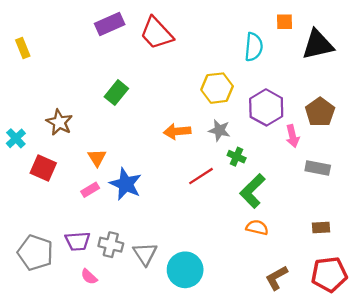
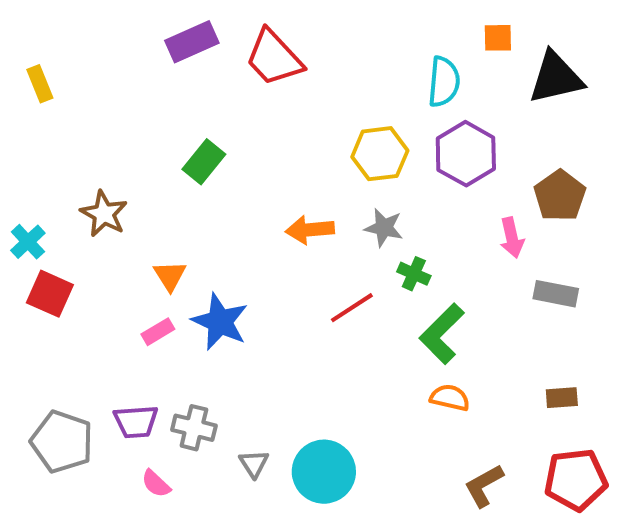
purple hexagon: (266, 107) -> (466, 154), moved
red square: (43, 168) -> (50, 294), moved
gray triangle: (145, 254) -> (254, 464), moved, size x0.7

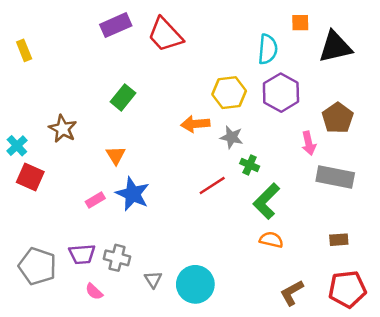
orange arrow: (310, 230) -> (195, 124), moved
orange triangle: (170, 276) -> (116, 155), moved
gray rectangle: (556, 294) -> (335, 177), size x1.4

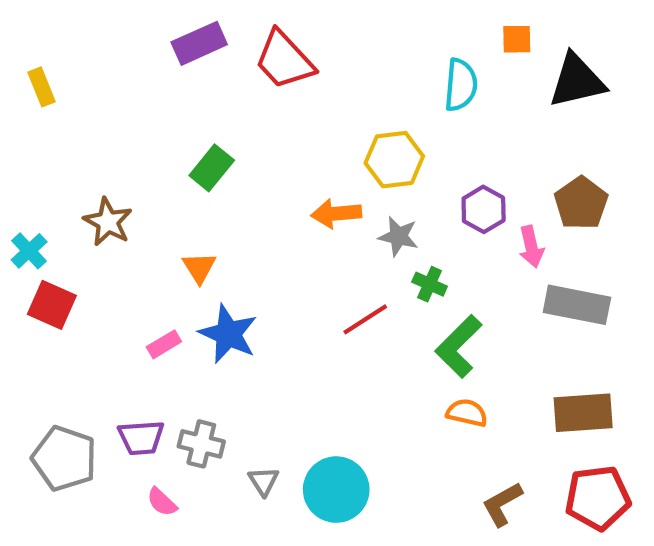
purple hexagon: (281, 93) -> (484, 209), moved, size x0.7
brown rectangle: (339, 240) -> (583, 413), size x1.8

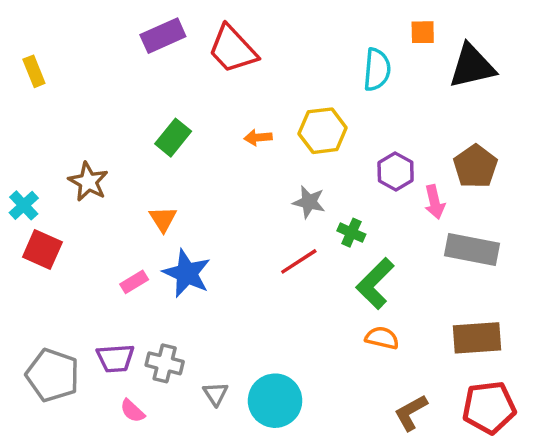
orange arrow: (336, 214) -> (258, 138), moved, size x0.7
gray star: (398, 236) -> (309, 202), moved

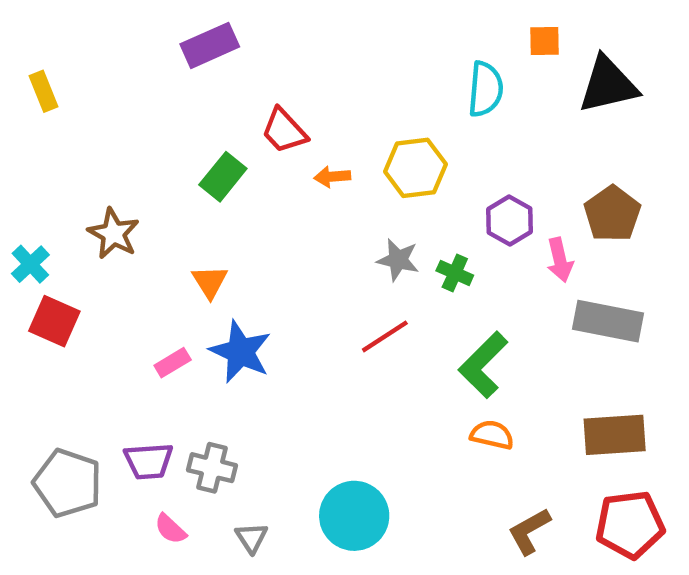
red trapezoid: (233, 49) -> (284, 131), moved, size x0.7
green cross: (351, 233) -> (455, 273), moved
gray triangle: (216, 394) -> (251, 538), moved

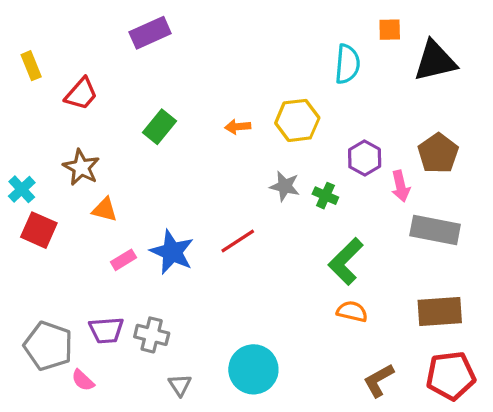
red trapezoid: (284, 131) -> (81, 94), moved, turned -96
orange triangle: (210, 282) -> (105, 210), moved, turned -44
red line: (385, 336) -> (238, 241), moved
pink semicircle: (170, 529) -> (83, 380), moved

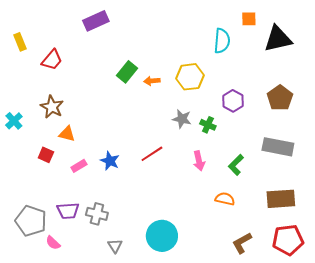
green rectangle: (159, 127) -> (127, 72), moved
pink arrow: (401, 186) -> (199, 161), moved
red square: (39, 230) -> (46, 155), moved, size x0.7
blue star: (172, 252) -> (110, 161), size x0.7
green L-shape: (346, 261) -> (236, 165), moved, size x0.7

